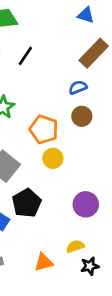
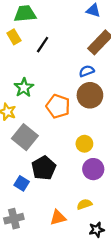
brown circle: (82, 116) -> (90, 95), size x1.5
yellow circle: (53, 158) -> (84, 144), moved
black star: (90, 266) -> (97, 230), moved

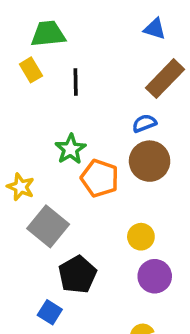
black line: (43, 45) -> (76, 82), turned -35
green star: (24, 88) -> (70, 149), moved
blue square: (22, 183) -> (50, 312), moved

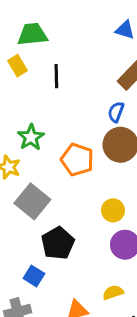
blue semicircle: (144, 123) -> (116, 112), turned -48
green star: (70, 149) -> (31, 137), moved

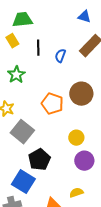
blue semicircle: (116, 112) -> (60, 56), moved
green star: (31, 137) -> (16, 75), moved
blue square: (34, 276) -> (23, 182), size x1.6

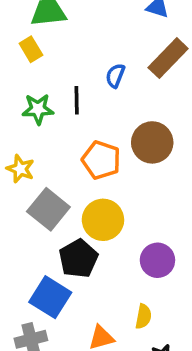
black line: (38, 48) -> (77, 100), moved
green star: (16, 75) -> (38, 109), turned 30
yellow circle: (76, 138) -> (103, 220), moved, size x1.5
yellow semicircle: (76, 193) -> (143, 317), turned 120

